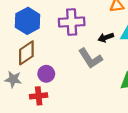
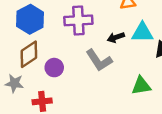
purple circle: (46, 74) -> (54, 68), moved

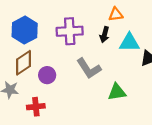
black arrow: (116, 37) -> (105, 35), moved, turned -56
green triangle: (141, 86) -> (117, 92), moved

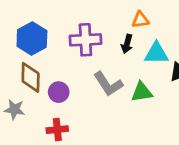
brown diamond: (23, 63) -> (31, 77), turned -55
green triangle: (117, 92) -> (142, 92), moved
red cross: (36, 107) -> (57, 130), moved

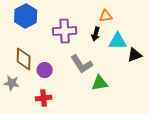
blue hexagon: (32, 38) -> (26, 16), moved
green triangle: (142, 92) -> (100, 83), moved

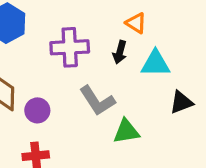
orange triangle: (106, 16) -> (136, 23), turned 40
black triangle: (135, 55) -> (181, 102), moved

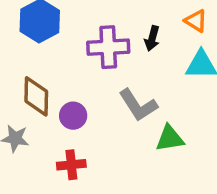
orange triangle: (136, 23) -> (196, 21), moved
black arrow: (120, 52) -> (152, 38), moved

